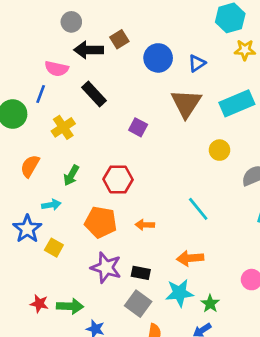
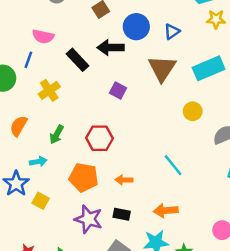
black arrow: (89, 50) -> (111, 48), moved
black rectangle: (141, 273) -> (122, 214), moved

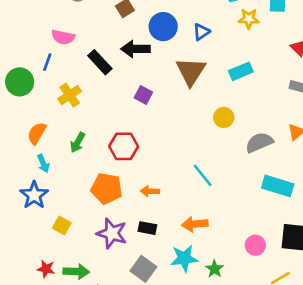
cyan rectangle: (209, 68) -> (241, 71), size x0.7
cyan arrow: (38, 162) -> (43, 164), moved, turned 77
yellow square: (41, 201) -> (62, 225), moved

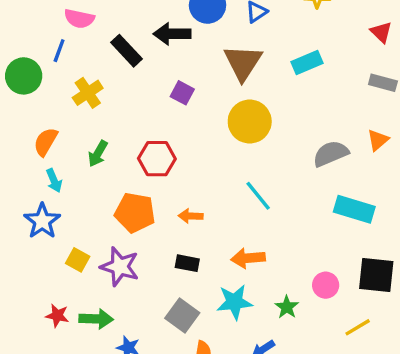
yellow circle: (224, 117) -> (250, 122), moved, size x1.6
purple star: (112, 233) -> (120, 267), moved
green star: (215, 269) -> (287, 307), moved

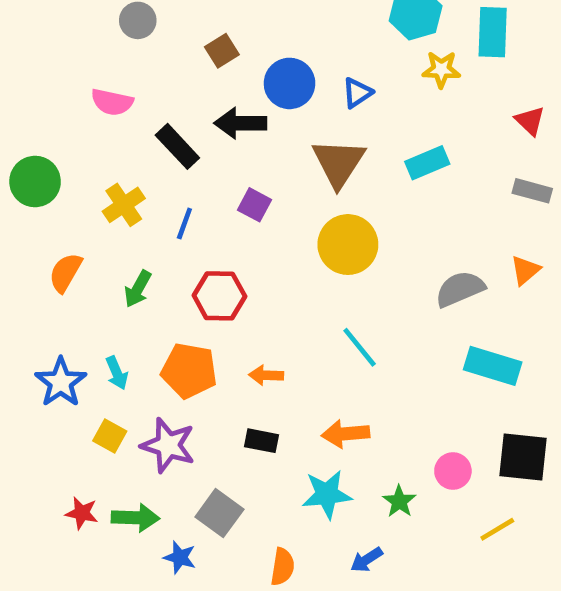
blue line: (59, 51) -> (184, 224), moved
cyan arrow: (54, 181) -> (117, 373), moved
gray square: (182, 316) -> (219, 513), moved

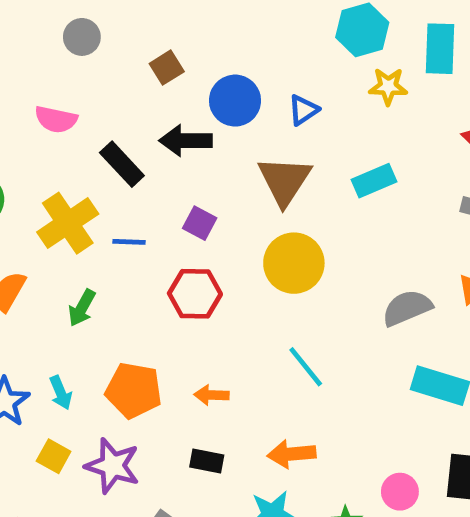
yellow cross: (124, 205) -> (68, 223), size x1.4
blue line: (184, 224) -> (129, 242), turned 72
red hexagon: (219, 296) -> (195, 294), moved

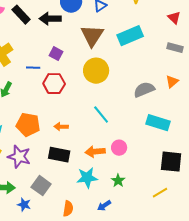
black rectangle: (122, 164) -> (21, 15), moved
cyan rectangle: (374, 181) -> (130, 36), size x1.4
blue line: (129, 242) -> (33, 68), moved
black rectangle: (207, 461) -> (59, 155), size x1.5
pink circle: (400, 492) -> (119, 148), moved

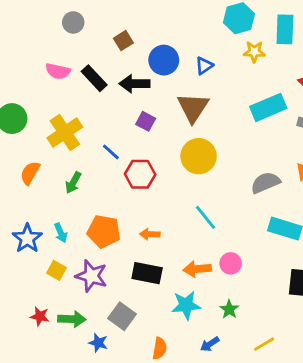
cyan rectangle: (130, 36) -> (268, 107), moved
purple square: (56, 54) -> (146, 121), moved
blue line: (33, 68) -> (111, 152), turned 40
yellow line: (160, 193) -> (264, 344), moved

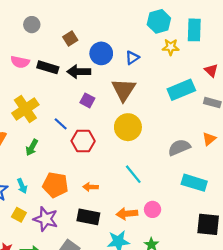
black rectangle: (94, 78) -> (48, 67), turned -30

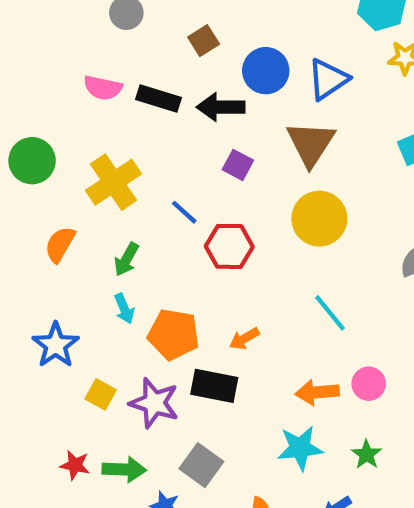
blue triangle: (132, 58) -> (328, 79), size x1.5
cyan arrow: (22, 186) -> (124, 309), moved
orange arrow: (91, 187) -> (244, 339), turned -32
black rectangle: (88, 217) -> (214, 386), moved

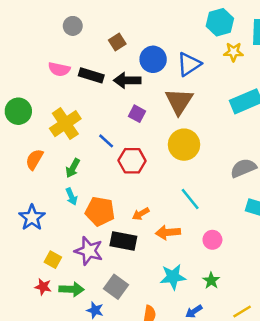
orange arrow: (317, 392) -> (168, 232), moved
yellow square: (101, 394) -> (53, 260), moved

